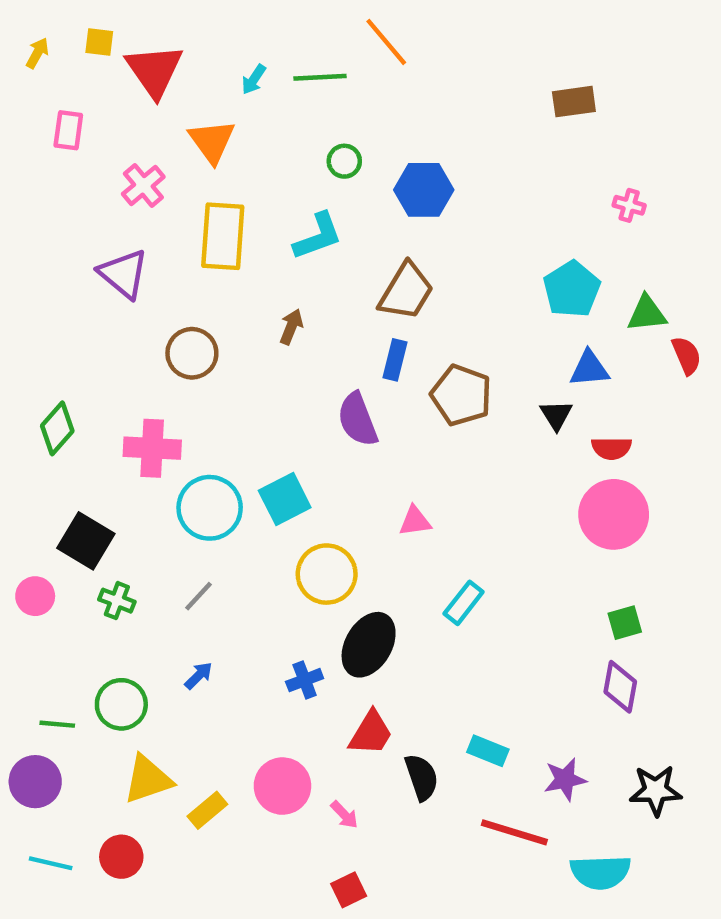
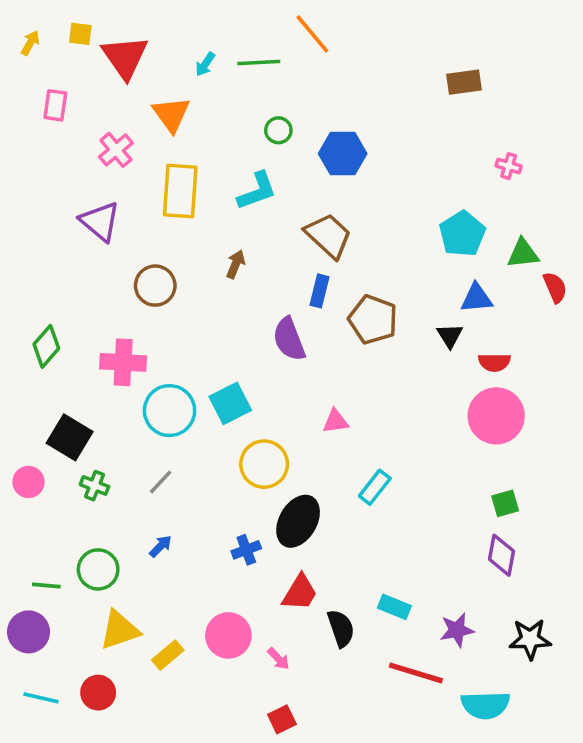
brown trapezoid: (406, 291) -> (328, 236), turned -78

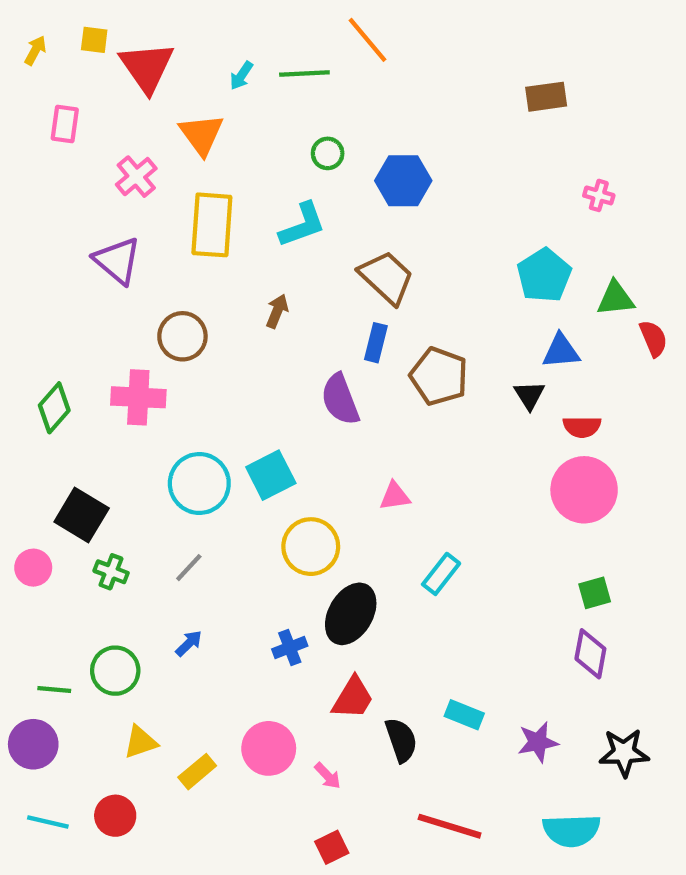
pink cross: (123, 362) -> (138, 397), moved
yellow triangle: (120, 630) -> (140, 742), size x0.7
red line: (416, 673) -> (450, 826), moved

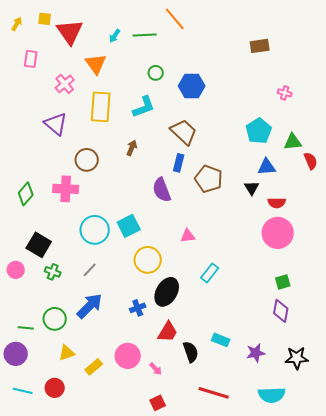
blue arrow: (189, 643) -> (90, 306), size x2.0

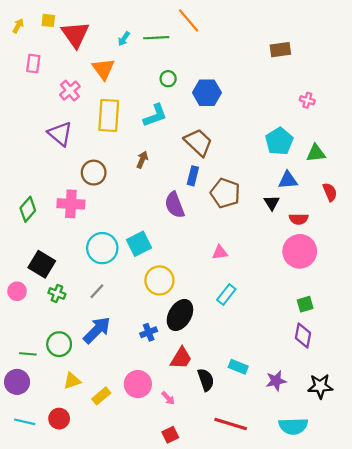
red semicircle: (311, 161) -> (330, 192), moved
pink triangle: (188, 236) -> (220, 252), moved

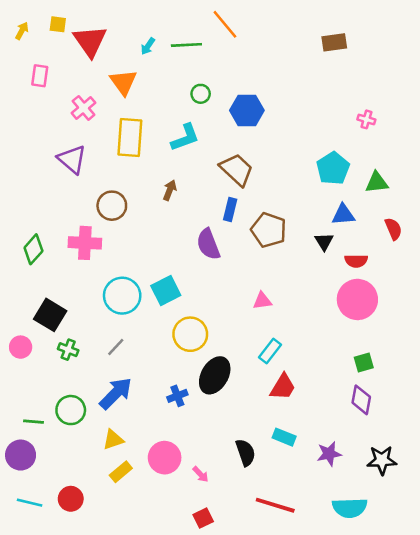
brown rectangle: (280, 50) -> (334, 42), moved
red trapezoid: (181, 358) -> (283, 387), moved
yellow triangle: (72, 381) -> (113, 440), moved

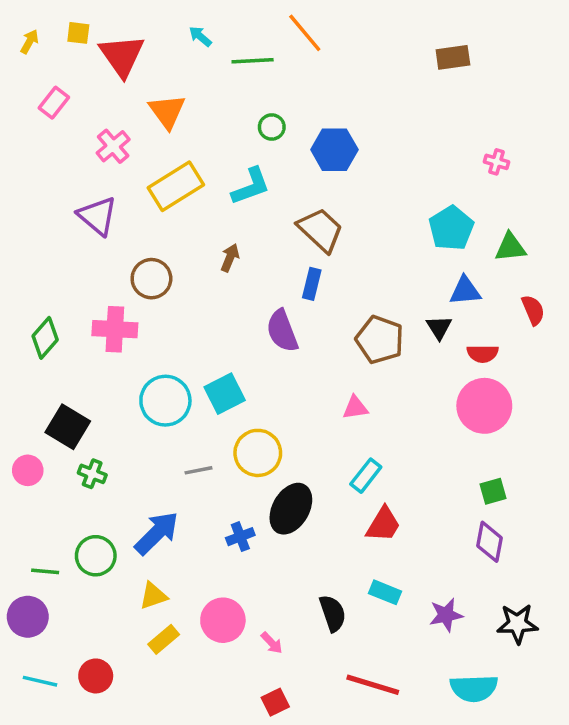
cyan arrow: (148, 46) -> (200, 36), moved, turned 96
pink rectangle: (40, 76) -> (54, 103), turned 30
yellow rectangle: (130, 137) -> (176, 186), turned 54
brown pentagon: (269, 230) -> (380, 340), moved
gray line: (116, 347) -> (199, 470), moved, turned 36

